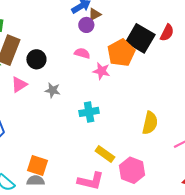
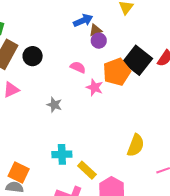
purple circle: (86, 25) -> (99, 41), moved
black circle: (36, 59) -> (33, 56), moved
gray star: (53, 90) -> (54, 105), moved
cyan cross: (89, 112) -> (62, 154), moved

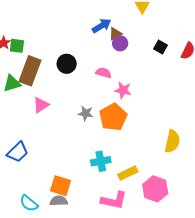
black circle: (33, 56) -> (67, 64), moved
black square: (137, 60) -> (161, 47), moved, size x0.5
orange pentagon: (117, 72) -> (113, 117), moved
yellow rectangle: (87, 170) -> (128, 173), turned -60

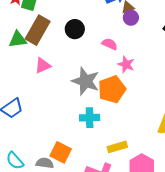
gray star: (86, 113) -> (86, 81), size x1.8
cyan cross: (101, 161) -> (90, 118), moved
orange square: (61, 186) -> (61, 152), moved

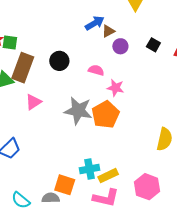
purple circle: (131, 18) -> (120, 46), moved
cyan cross: (90, 118) -> (90, 169), moved
yellow rectangle: (117, 147) -> (108, 176), moved

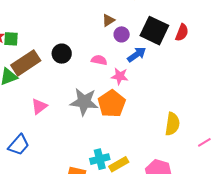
blue arrow: (95, 23) -> (137, 54), moved
black square: (153, 45) -> (154, 31), size x2.0
brown rectangle: (23, 68) -> (26, 63), turned 40
pink triangle: (33, 102) -> (39, 106), moved

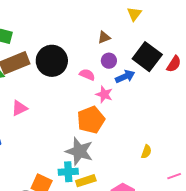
purple circle: (122, 34) -> (109, 61), moved
black circle: (62, 54) -> (52, 61), size x1.6
gray star: (84, 102) -> (79, 151), moved
yellow semicircle: (172, 124) -> (146, 152), size x0.6

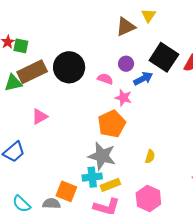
brown triangle: (104, 37) -> (126, 27), moved, size x1.5
yellow semicircle: (146, 152) -> (150, 156), moved

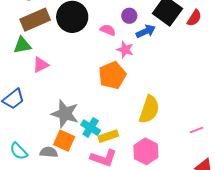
green triangle: (13, 83) -> (22, 45), moved
gray star: (102, 156) -> (65, 114), moved
yellow semicircle: (150, 156) -> (149, 109), size x2.0
cyan cross: (92, 177) -> (91, 128), turned 36

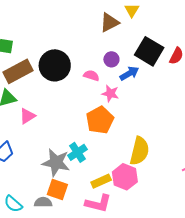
cyan cross: (91, 128) -> (77, 152), moved, turned 30
pink hexagon: (146, 151) -> (125, 177), moved

